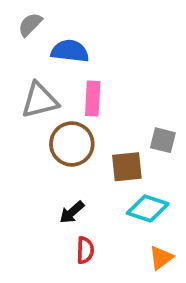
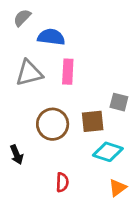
brown circle: (72, 144) -> (53, 124), moved
black arrow: (72, 212) -> (17, 155), moved, turned -72

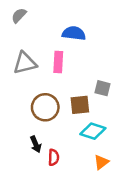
blue semicircle: (51, 37) -> (74, 33), moved
black arrow: (17, 155) -> (36, 144), moved

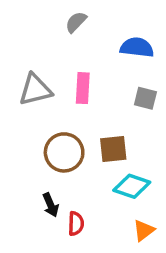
gray semicircle: (19, 15) -> (76, 22), moved
blue semicircle: (74, 33) -> (137, 47), moved
gray square: (102, 88) -> (145, 98), moved

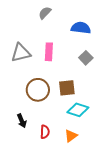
gray square: (145, 98) -> (86, 58), turned 32
black arrow: (51, 205) -> (22, 121), moved
orange triangle: (144, 230) -> (71, 136), moved

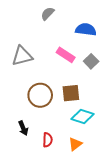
pink rectangle: (49, 52) -> (66, 55), moved, turned -60

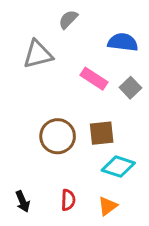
gray triangle: (22, 56) -> (38, 54), moved
black arrow: (23, 128) -> (23, 201), moved

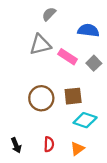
gray triangle: (38, 54) -> (40, 45), moved

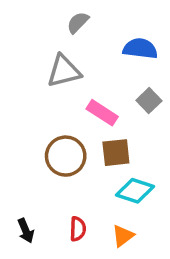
pink rectangle: (68, 57) -> (102, 113), moved

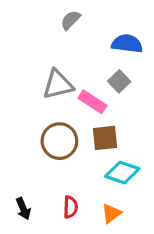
gray triangle: (64, 71) -> (58, 84), moved
gray square: (149, 101) -> (119, 81), moved

